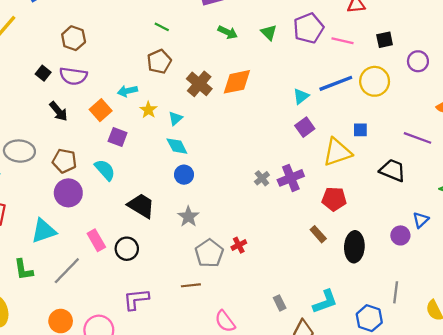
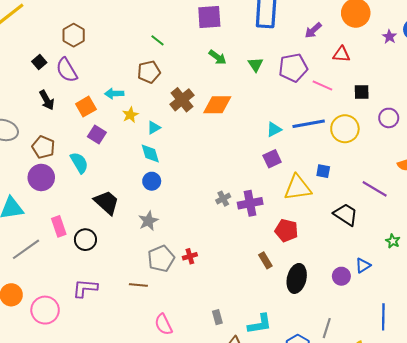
purple semicircle: (73, 76) -> (67, 70), turned 40

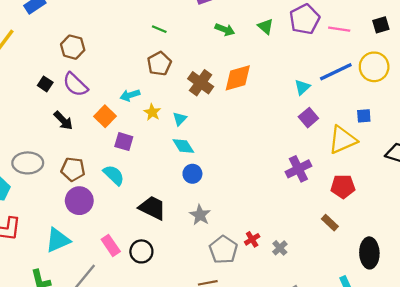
gray cross: (223, 199) -> (280, 248), moved
black ellipse: (297, 278) -> (369, 253), moved

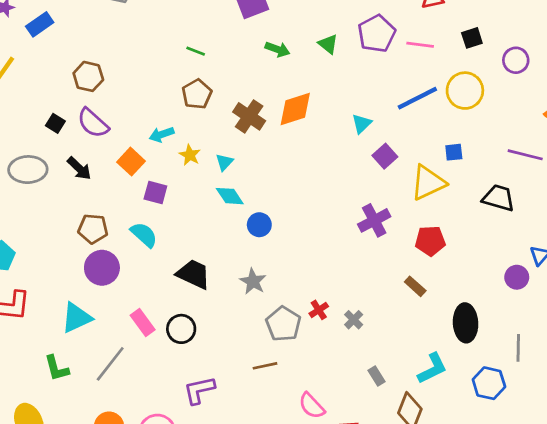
cyan triangle: (302, 87) -> (362, 124), moved
gray ellipse: (28, 163) -> (28, 170), moved
blue circle: (192, 174) -> (259, 225), moved

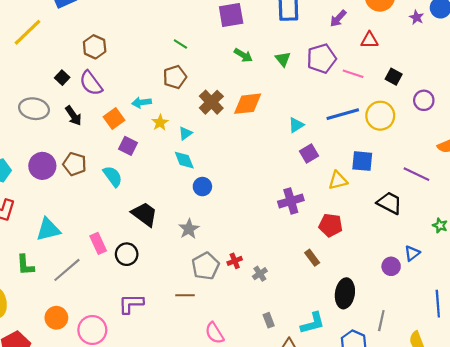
black square: (472, 38) -> (394, 77), turned 35
blue square: (454, 152) -> (362, 161), size x1.5
yellow triangle: (428, 183) -> (338, 180), size x0.7
purple circle: (102, 268) -> (42, 166), moved

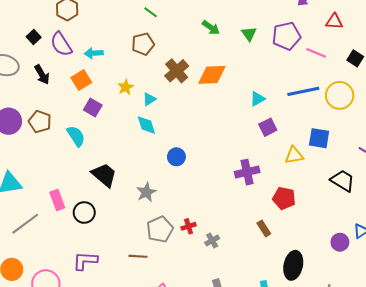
cyan arrow: (142, 102) -> (94, 53), moved
blue circle: (202, 187) -> (176, 157), moved

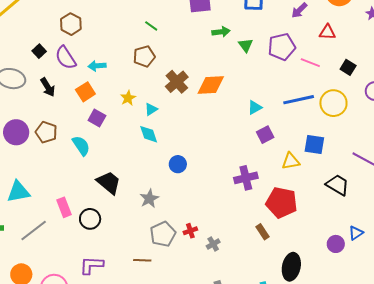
green arrow: (211, 27) -> (221, 32), moved, turned -42
red pentagon: (284, 198) -> (282, 202), size x1.4

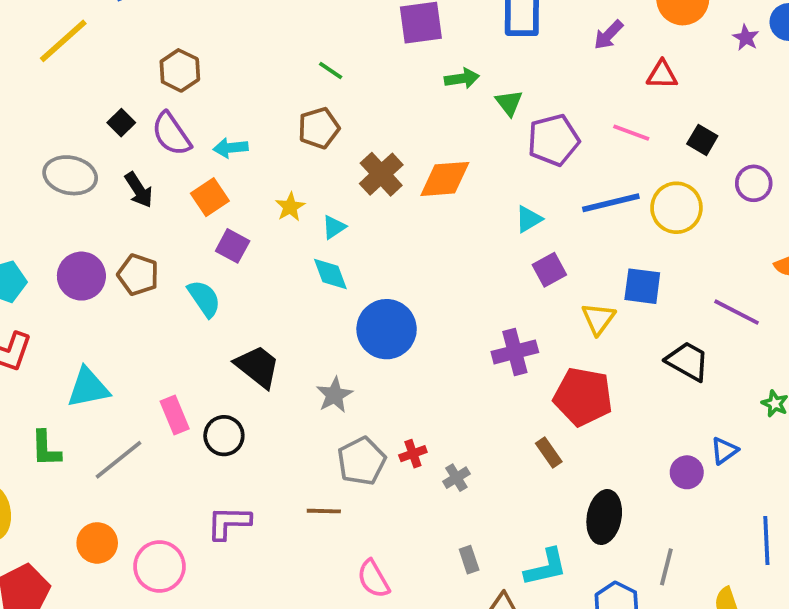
purple pentagon: (282, 47) -> (553, 140), moved
yellow triangle: (291, 161) -> (598, 319), turned -42
blue circle: (178, 164) -> (387, 329), size x1.8

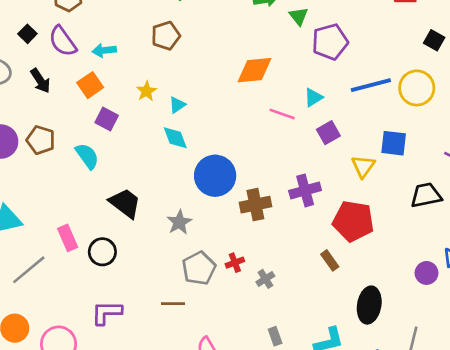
pink line: (631, 133) -> (282, 114), moved
brown cross: (381, 174) -> (255, 205), moved, turned 32
black trapezoid: (688, 361) -> (426, 195), turned -40

